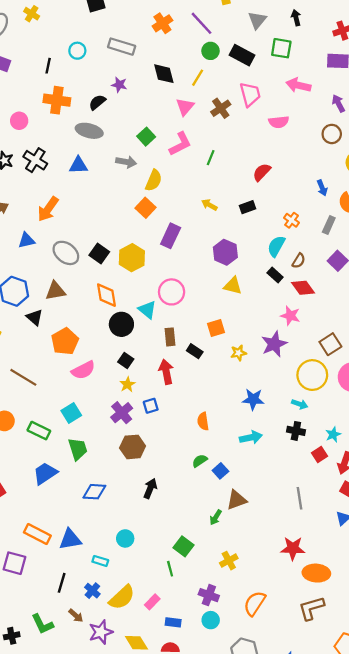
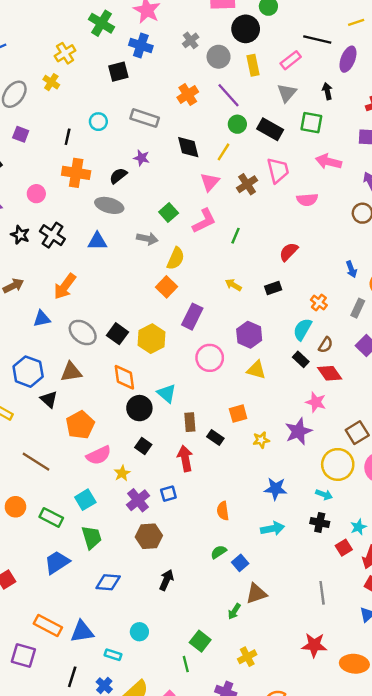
pink circle: (172, 292) -> (210, 358), moved
yellow star: (127, 384) -> (122, 473), moved
orange ellipse: (316, 573) -> (354, 664), moved

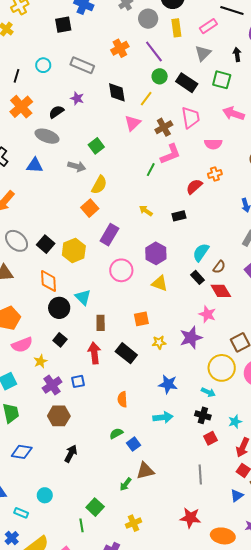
orange cross: (76, 173) -> (21, 107), turned 35
pink L-shape: (204, 221) -> (170, 154), moved
orange cross: (319, 303) -> (215, 174), moved, turned 32
black rectangle: (215, 437) -> (126, 353), moved, size x1.5
red square: (344, 548) -> (210, 438), moved

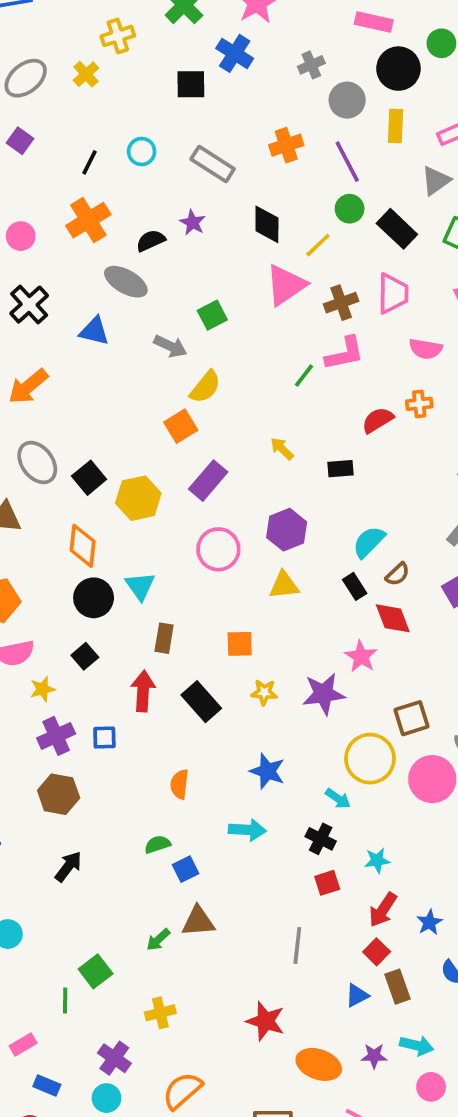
pink triangle: (133, 123) -> (286, 285), size x1.4
yellow triangle: (160, 283) -> (284, 585), turned -36

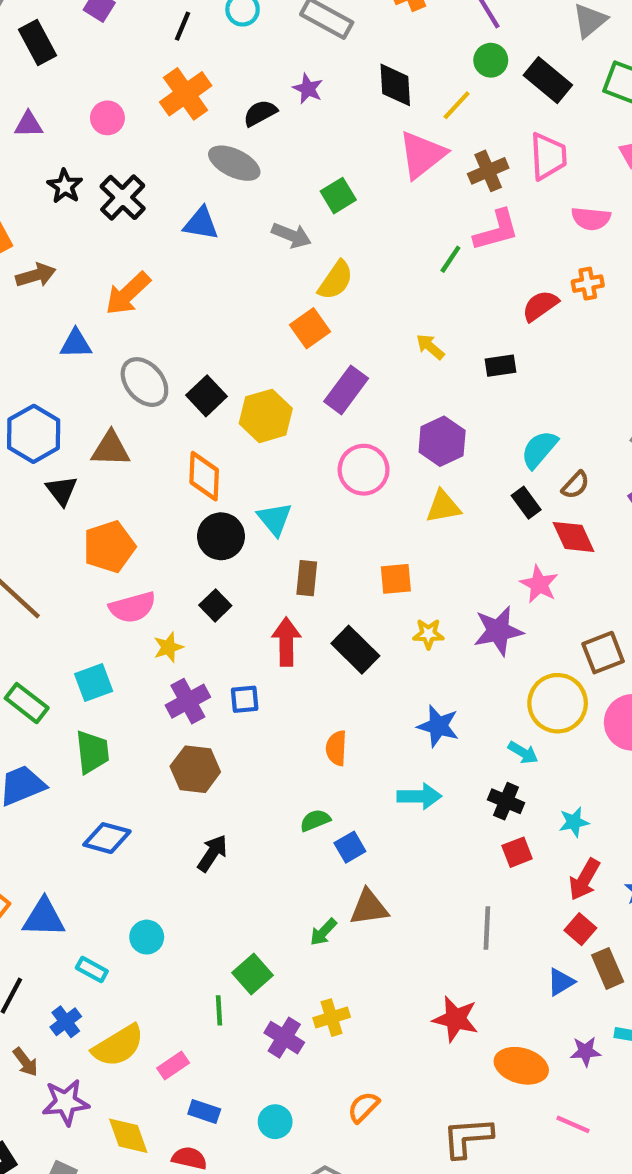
purple cross: (114, 1058) -> (284, 1038), moved
orange semicircle: (182, 1091) -> (363, 1107), size x0.7

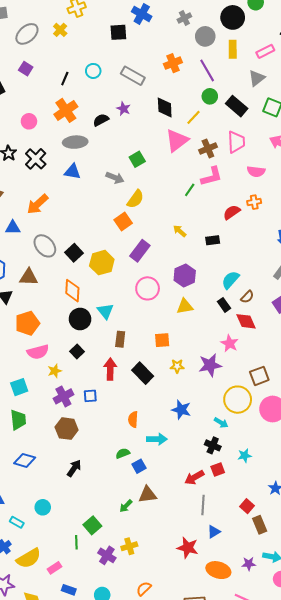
gray ellipse: (234, 163) -> (75, 142), moved, turned -30
cyan arrow: (419, 796) -> (157, 439), moved
red arrow: (584, 879) -> (194, 478), moved, turned 30
blue triangle: (561, 982) -> (214, 532), moved

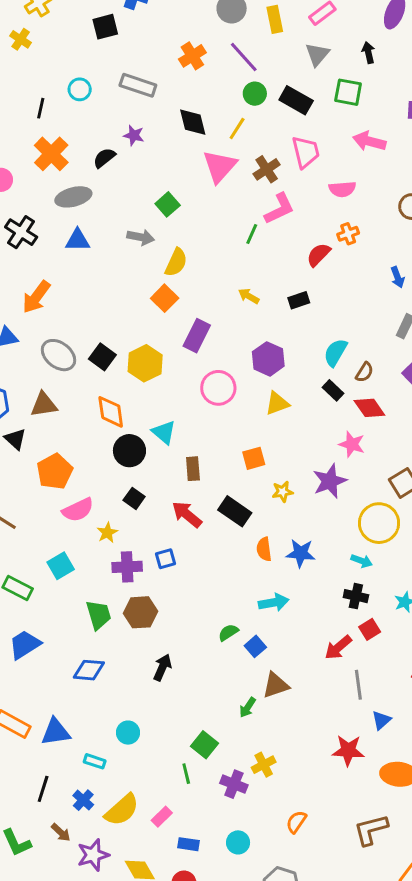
red arrow: (110, 369) -> (187, 514), turned -40
purple cross: (63, 396) -> (127, 567), turned 36
orange semicircle: (133, 419) -> (264, 549), moved
green trapezoid: (18, 420) -> (99, 615), moved

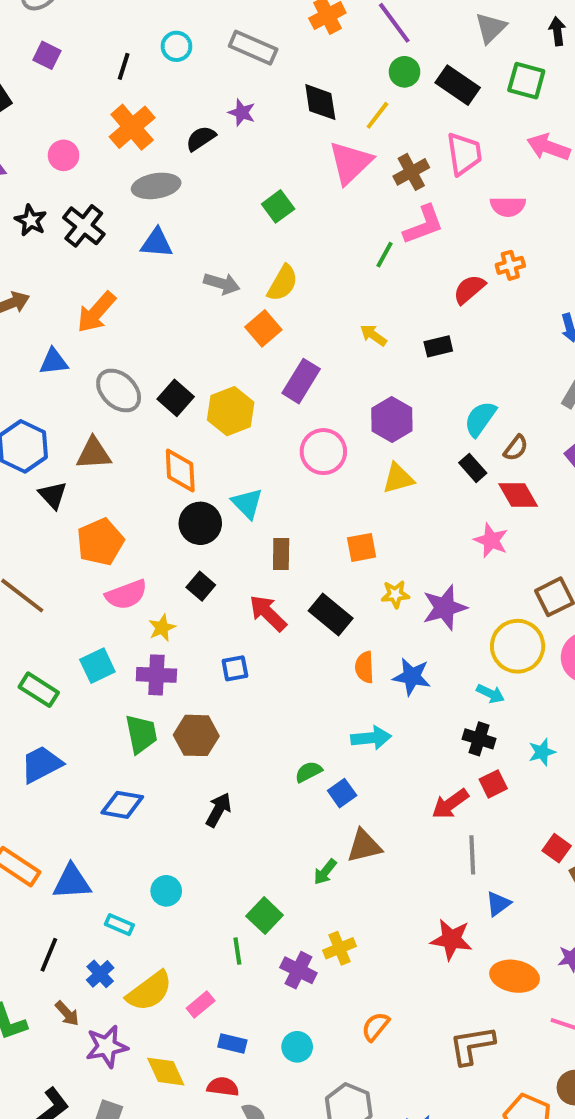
gray arrow: (141, 237) -> (222, 284), moved
purple star: (330, 481) -> (445, 608), moved
purple cross: (127, 567) -> (156, 675), moved

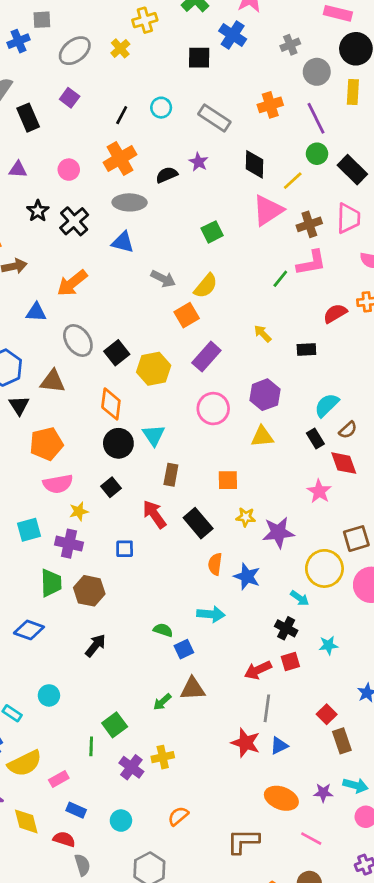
green semicircle: (308, 772) -> (163, 630), turned 36
red star: (451, 939) -> (246, 743), moved

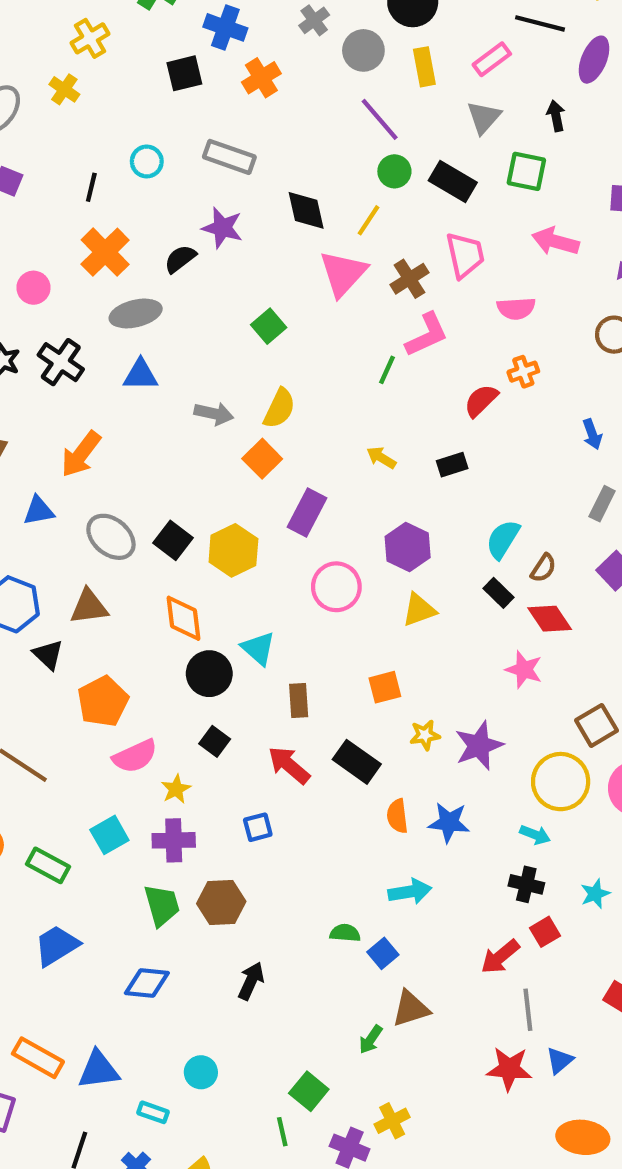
orange cross: (270, 105) -> (261, 78), moved
purple star: (198, 162) -> (222, 228), size x1.4

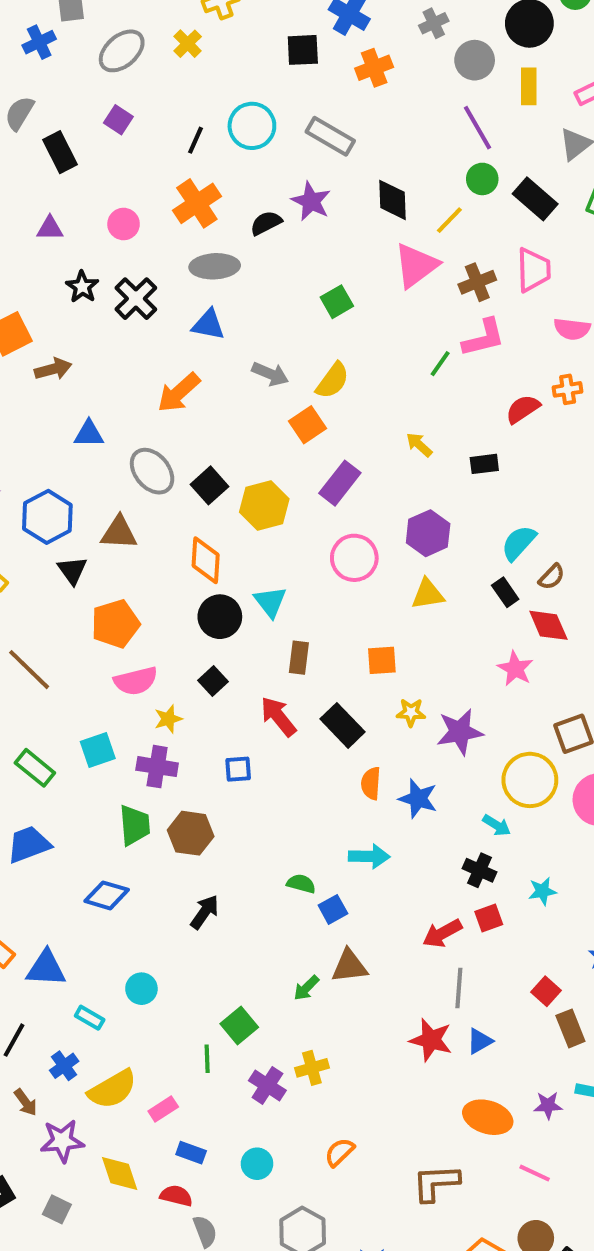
cyan circle: (147, 161) -> (252, 126), size x1.5
orange arrow: (81, 454) -> (179, 393), moved

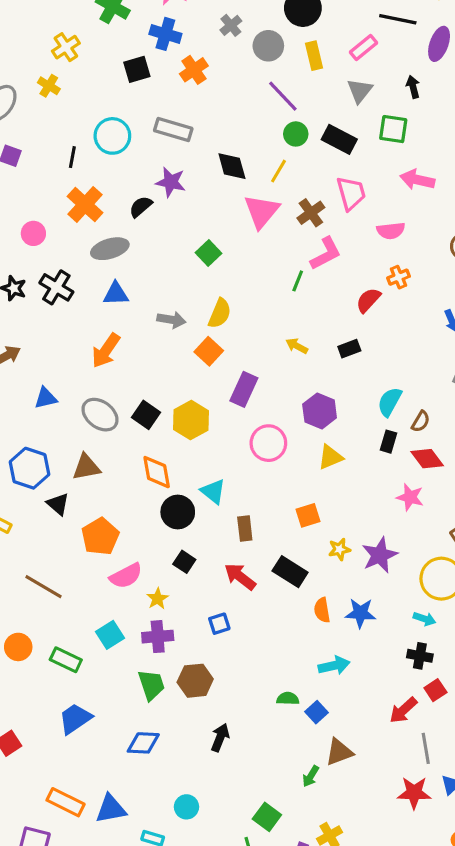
black rectangle: (505, 592) -> (388, 442), turned 65

